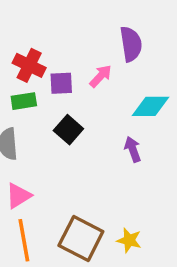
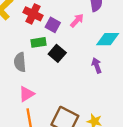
purple square: (61, 83) -> (53, 25), turned 32
green rectangle: (24, 101) -> (39, 42), moved

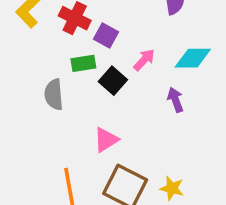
pink arrow: (77, 20) -> (144, 60), moved
pink triangle: (26, 94) -> (106, 140), moved

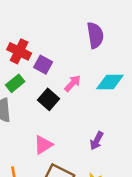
green rectangle: (83, 63) -> (15, 83), moved, turned -30
purple arrow: (175, 100) -> (97, 141), moved, turned -132

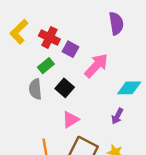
cyan diamond: (110, 82) -> (129, 88), moved
pink arrow: (73, 83) -> (96, 66), size x1.6
black square: (48, 99) -> (65, 88), moved

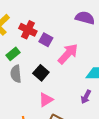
purple semicircle: (116, 23) -> (85, 18), turned -66
green rectangle: (46, 66) -> (13, 54), moved

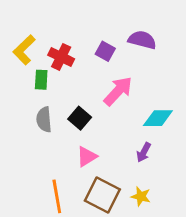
purple square: (46, 40) -> (105, 51), moved
green rectangle: (13, 54) -> (41, 80), moved, turned -48

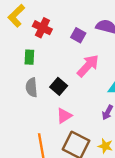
yellow L-shape: (24, 50) -> (16, 16), moved
red cross: (61, 57) -> (42, 28), moved

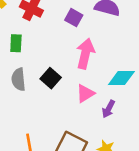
pink arrow: (88, 66) -> (85, 54), turned -30
pink triangle: (64, 116) -> (85, 93), moved

